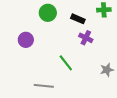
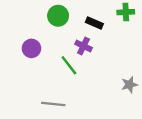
purple cross: (86, 38) -> (83, 46), moved
green line: (66, 63) -> (69, 65), moved

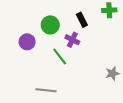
green circle: (58, 16) -> (50, 25), moved
black rectangle: (94, 23) -> (82, 20), turned 40

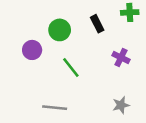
purple cross: (72, 40) -> (121, 58), moved
gray star: (112, 73) -> (121, 105), moved

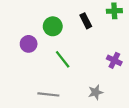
purple cross: (121, 58) -> (114, 60), moved
gray star: (121, 105) -> (96, 92), moved

